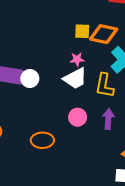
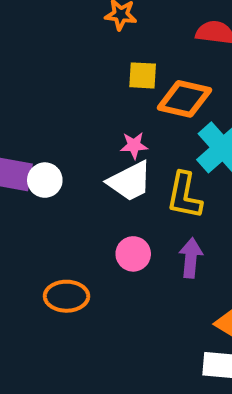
yellow square: (82, 31) -> (143, 75), moved

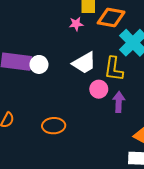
pink star: (134, 145) -> (76, 24), moved
pink circle: (133, 254) -> (99, 89), moved

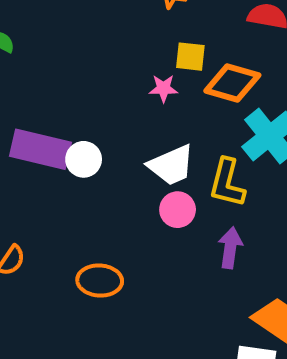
pink circle: (99, 89) -> (178, 210), moved

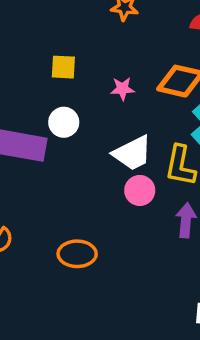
yellow square: (190, 57) -> (63, 67), moved
white circle: (84, 159) -> (64, 122), moved

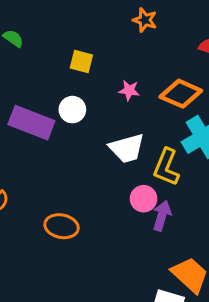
pink circle: (140, 190) -> (144, 199), moved

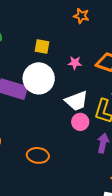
white circle: (72, 110) -> (39, 78), size x1.8
pink circle: (144, 199) -> (80, 122), moved

